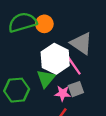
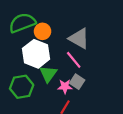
orange circle: (44, 24) -> (43, 31), moved
white hexagon: (55, 59) -> (36, 54), moved
gray square: (76, 89) -> (77, 82), turned -32

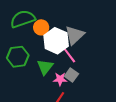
gray triangle: (79, 38) -> (75, 35), turned 45
white hexagon: (36, 54) -> (56, 41), moved
green hexagon: (22, 87) -> (18, 57), moved

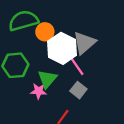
pink star: (60, 79) -> (39, 91), moved

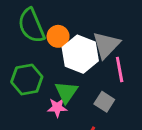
green semicircle: (23, 21) -> (31, 26), turned -92
pink line: (77, 66) -> (120, 70), moved, turned 30

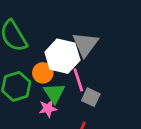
orange circle: (58, 36) -> (43, 73), moved
pink line: (120, 70) -> (78, 80), moved

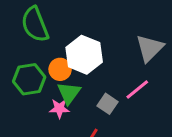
gray triangle: (85, 44) -> (150, 48), moved
pink line: (78, 80) -> (137, 89), moved, turned 60

